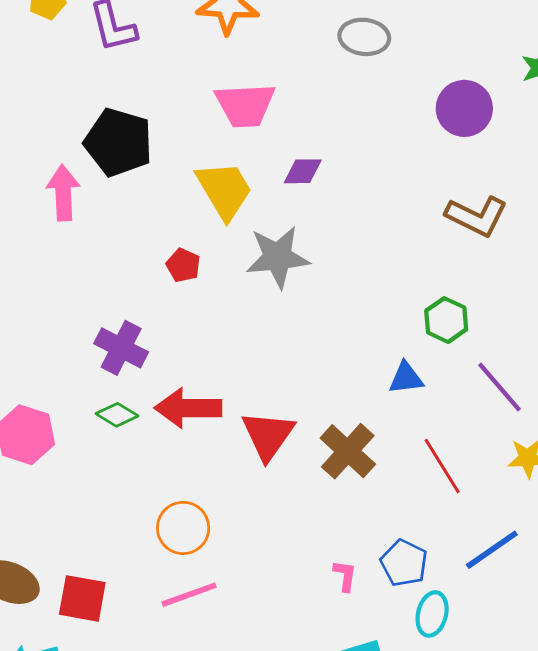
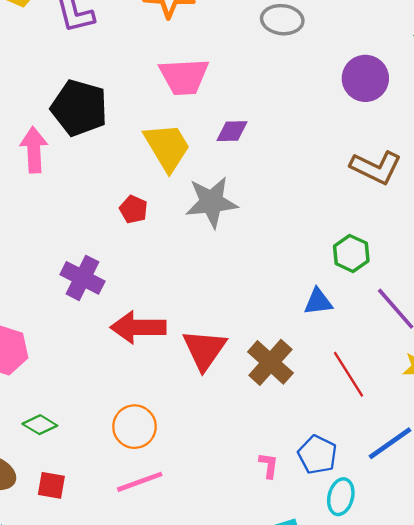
green diamond: (117, 415) -> (40, 425), moved
red square: (82, 598) -> (51, 485), size x0.7

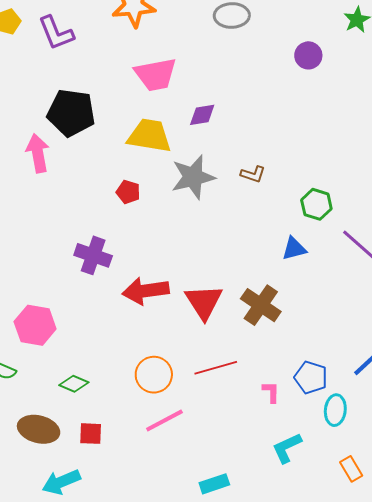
purple circle: (365, 78) -> (308, 55), size x0.7
yellow trapezoid: (167, 147) -> (149, 136), turned -42
brown L-shape: (376, 167) -> (253, 174), moved, size x0.6
red line: (349, 374) -> (216, 368), moved, turned -66

